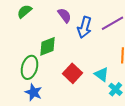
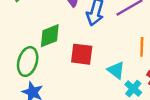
red square: (72, 73) -> (82, 54), moved, turned -36

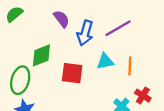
cyan triangle: (116, 70) -> (105, 61), moved, turned -48

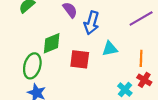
purple line: (118, 28) -> (141, 18), moved
orange line: (130, 66) -> (141, 58), moved

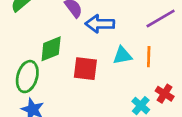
blue arrow: (92, 23) -> (100, 24), turned 75
orange line: (141, 58) -> (149, 57), moved

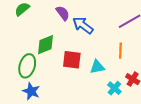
blue arrow: (100, 24) -> (83, 25), turned 35
cyan triangle: (122, 55) -> (97, 67), moved

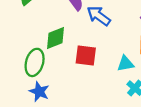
cyan triangle: (97, 67) -> (125, 64), moved

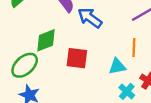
green ellipse: (35, 62) -> (25, 65), turned 32

